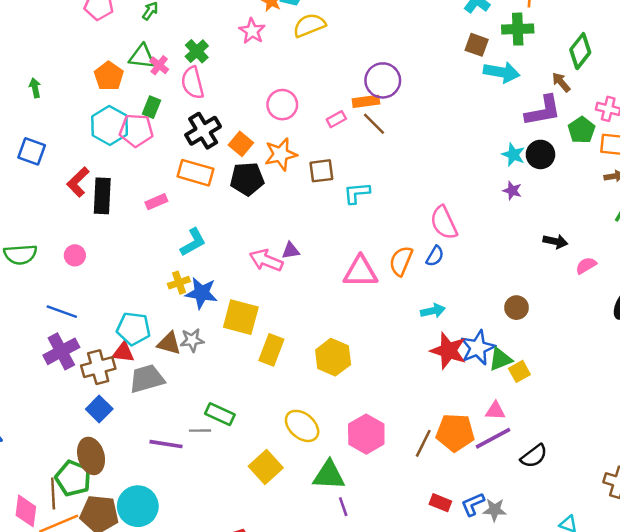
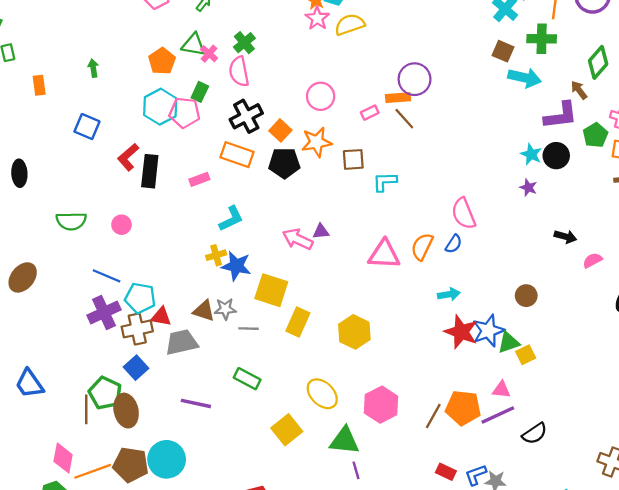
pink star: (252, 31) -> (317, 18), moved
cyan pentagon: (134, 329) -> (140, 298), moved
gray line: (200, 431) -> (249, 329), moved
green pentagon: (73, 478) -> (105, 393), moved
brown line: (53, 494) -> (86, 409), moved

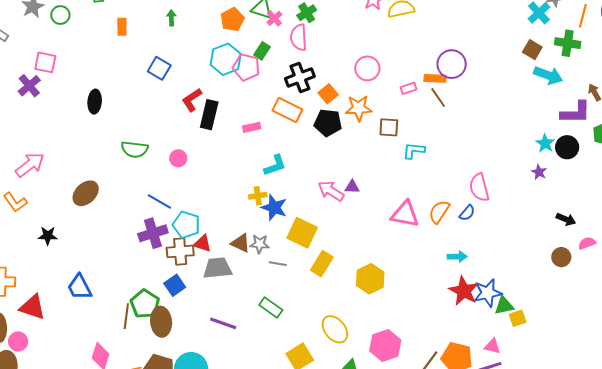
brown circle: (526, 296) -> (561, 257), moved

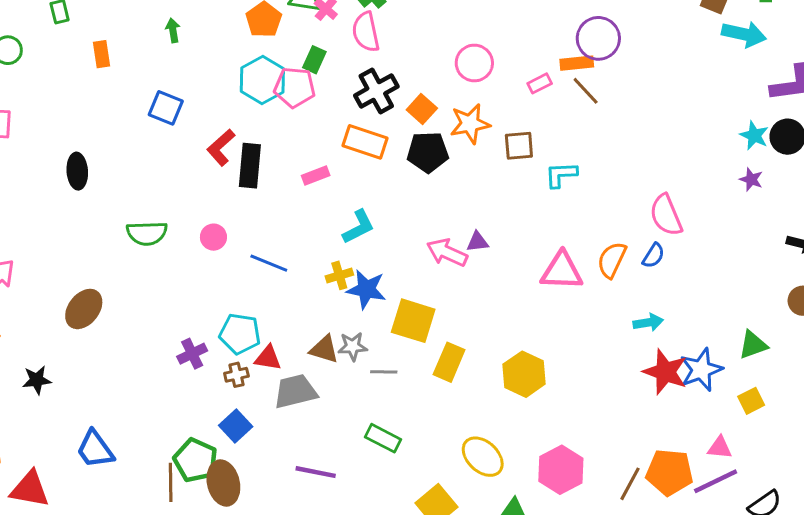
blue line: (159, 201) -> (269, 263), moved
purple cross: (153, 233) -> (192, 354), size x0.7
brown cross: (180, 251) -> (236, 375), size x0.6
green triangle: (504, 306) -> (753, 345), moved

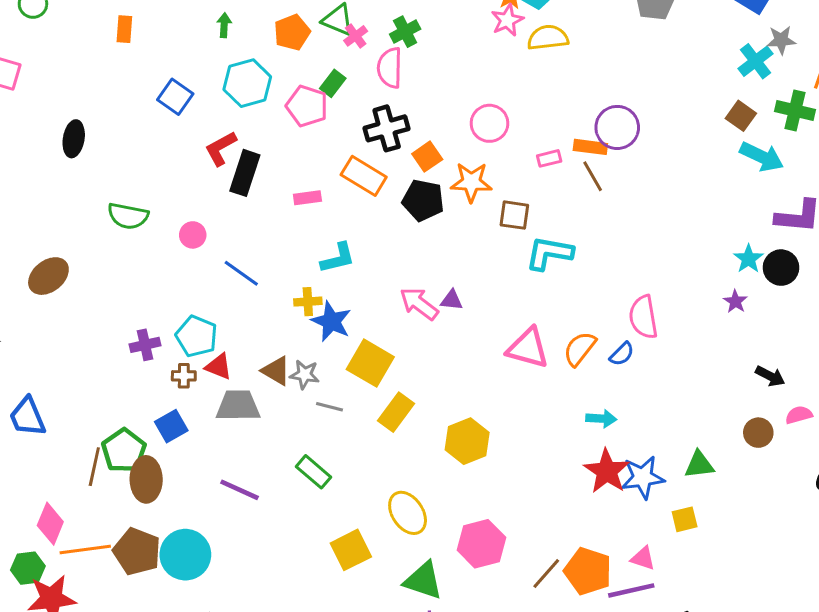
green arrow: (173, 30) -> (224, 25), moved
cyan hexagon: (262, 80) -> (247, 83), moved
cyan L-shape: (561, 175) -> (549, 253), size x1.4

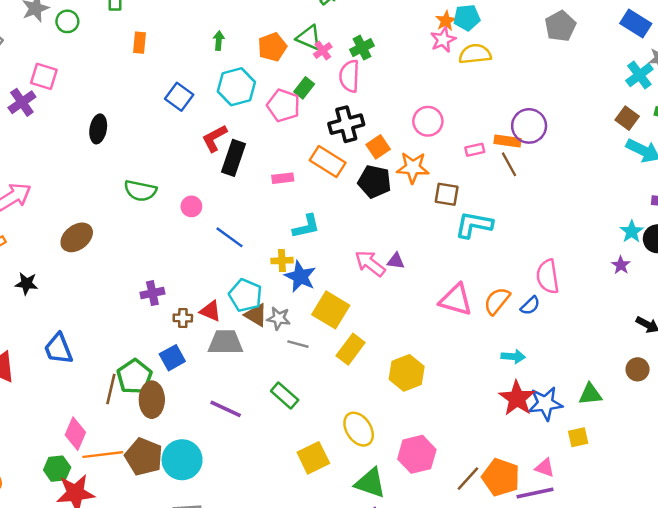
cyan pentagon: (197, 336) -> (245, 295), moved

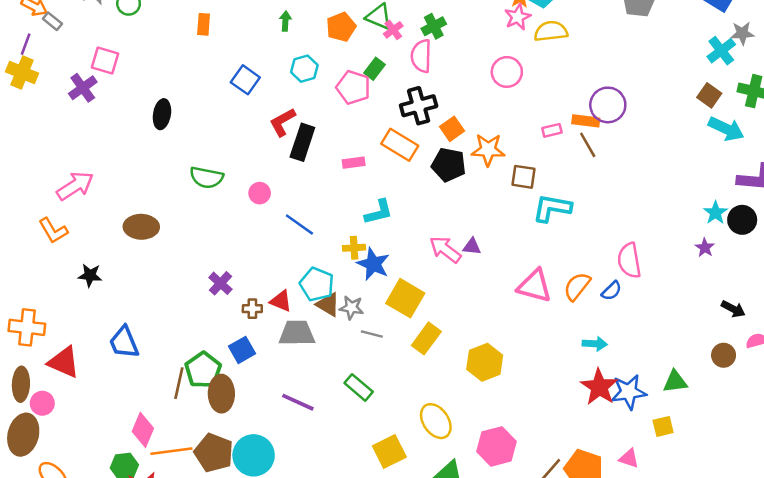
cyan hexagon: (236, 87) -> (304, 69), size x0.7
pink circle: (428, 121) -> (507, 72), moved
brown ellipse: (77, 237) -> (141, 227), turned 40
purple cross: (152, 293) -> (220, 283), turned -35

